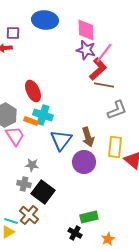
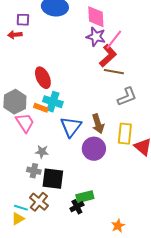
black square: (43, 192) -> (53, 179), turned -30
green rectangle: (89, 217) -> (85, 197), moved
black cross: (75, 233) -> (77, 207), moved, turned 32

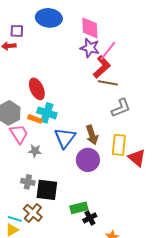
gray star: (42, 152) -> (35, 151), moved
black cross: (77, 207) -> (90, 218), moved

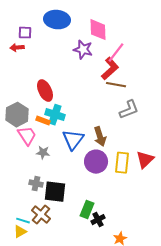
purple star: (90, 48) -> (83, 50), moved
yellow rectangle: (119, 145) -> (122, 163), moved
red triangle: (137, 158) -> (145, 160), turned 36
green rectangle: (79, 208) -> (87, 210), turned -54

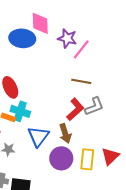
blue ellipse: (57, 20) -> (22, 38), moved
pink diamond: (98, 30) -> (40, 23), moved
purple star: (83, 50) -> (67, 38), moved
red L-shape: (110, 69) -> (75, 109), moved

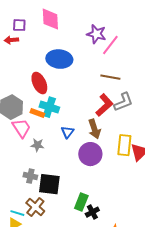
pink diamond: (40, 23) -> (50, 19), moved
blue ellipse: (22, 38) -> (59, 59), moved
blue triangle: (38, 136) -> (67, 132), size x0.6
yellow rectangle: (87, 159) -> (124, 145), moved

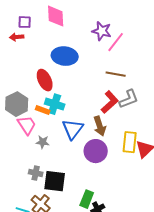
blue triangle: (67, 132) -> (73, 129), size x1.6

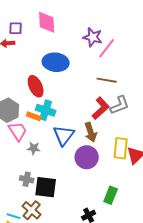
green rectangle: (87, 199) -> (111, 195), moved

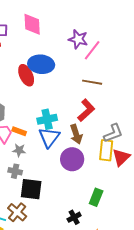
red ellipse: (36, 86) -> (26, 75), moved
gray L-shape: (120, 105) -> (113, 133), moved
cyan cross: (46, 110) -> (47, 119), moved, turned -30
orange rectangle: (34, 116) -> (19, 131), moved
gray cross: (27, 179) -> (15, 171), moved

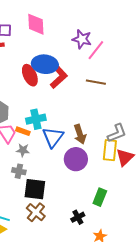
red L-shape: (86, 110) -> (59, 77), moved
cyan cross: (47, 119) -> (36, 119), moved
brown cross: (17, 212) -> (36, 212), moved

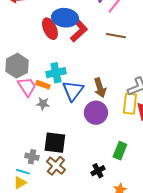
gray cross: (19, 171) -> (32, 157), moved

